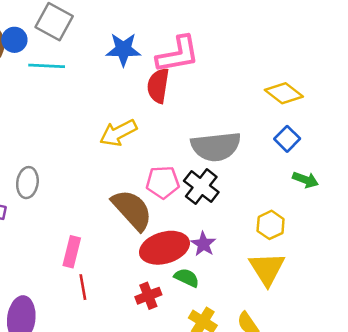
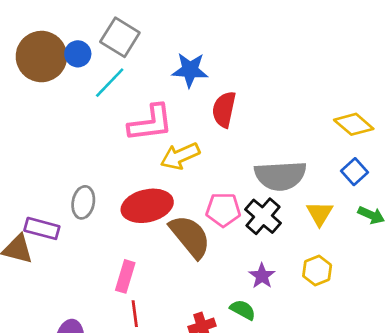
pink L-shape: (178, 54) -> (151, 123), moved
cyan line: (47, 66) -> (110, 83), turned -52
yellow hexagon: (271, 225) -> (317, 270), moved
red ellipse: (164, 248) -> (147, 206), moved
yellow triangle: (267, 269) -> (320, 213), moved, size x0.7

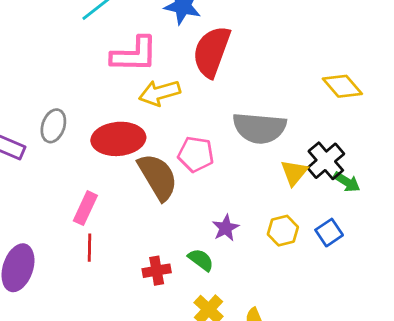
red semicircle: (224, 109) -> (212, 52), size x1.4
blue square: (354, 172) -> (329, 233), moved
black cross: (263, 216) -> (326, 161), moved

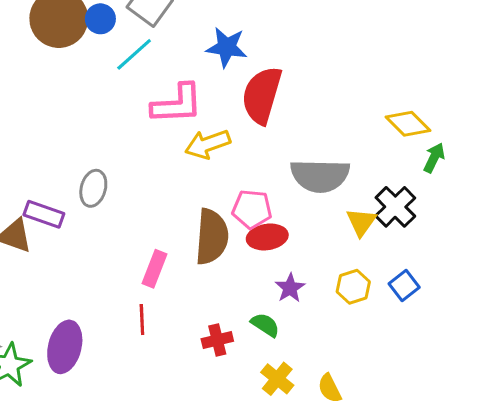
red ellipse: (118, 139) -> (267, 237), moved, size x0.7
brown semicircle: (158, 177) -> (212, 237), turned 39
green arrow: (347, 182) -> (434, 158), moved, turned -92
pink rectangle: (85, 208) -> (155, 269), moved

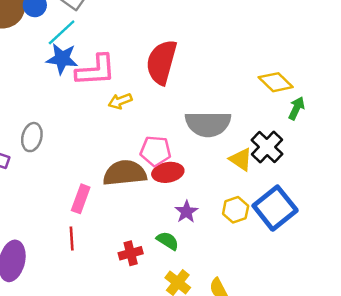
blue star: (227, 47) -> (62, 59), moved
yellow arrow: (208, 144) -> (120, 101), size x0.7
yellow triangle: (361, 222) -> (241, 159), turned -30
brown semicircle: (212, 237) -> (125, 173), turned -99
blue square: (404, 285) -> (275, 208), size x1.8

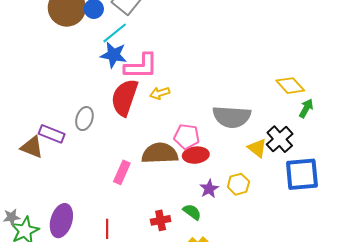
red semicircle: (162, 62) -> (125, 97), moved
blue square: (275, 208) -> (302, 174), moved, turned 30
yellow hexagon: (236, 210) -> (238, 184), moved
red line: (72, 238) -> (107, 229), moved

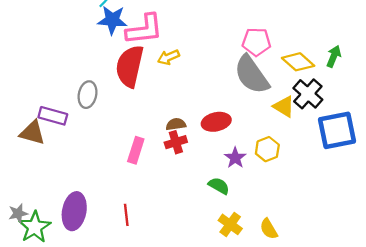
yellow diamond: (290, 86) -> (298, 62), moved
gray semicircle: (232, 117) -> (252, 75), turned 57
pink pentagon: (187, 137) -> (256, 42), moved
brown semicircle: (160, 153) -> (176, 124), size x0.5
red cross: (161, 220) -> (176, 142), moved

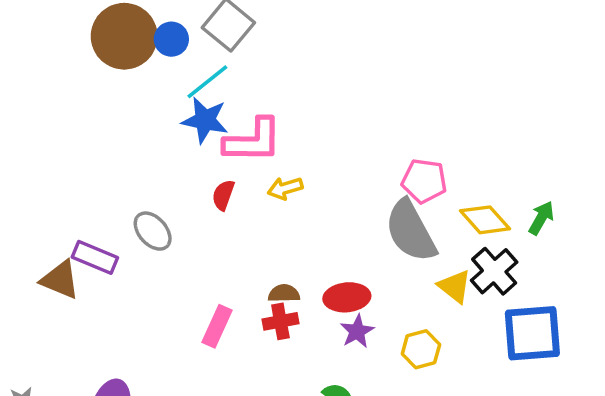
red semicircle: (130, 66) -> (223, 195), size x0.5
gray ellipse: (88, 95) -> (153, 231), turned -60
purple star: (235, 158) -> (357, 331), moved

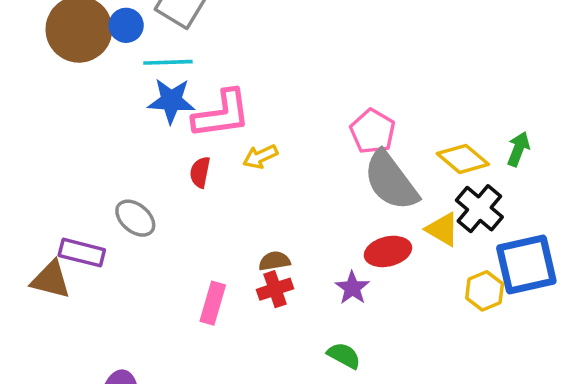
cyan line: (207, 82) -> (168, 62), turned 45
pink pentagon: (424, 181) -> (373, 131), moved, turned 30
red ellipse: (347, 297) -> (388, 251), moved
yellow hexagon: (421, 349) -> (485, 291), moved

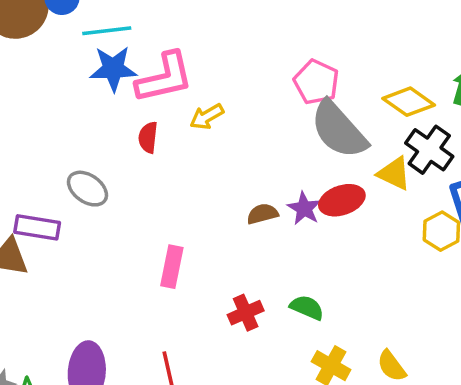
brown semicircle: (274, 261) -> (262, 214), moved
purple star: (352, 288) -> (304, 208), moved
red cross: (275, 289) -> (246, 313), moved

